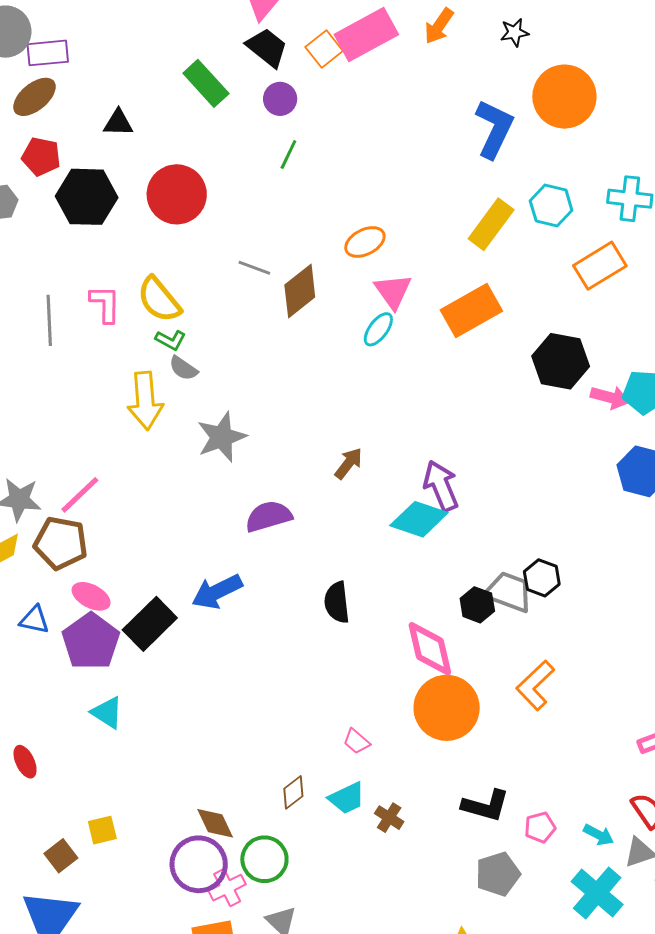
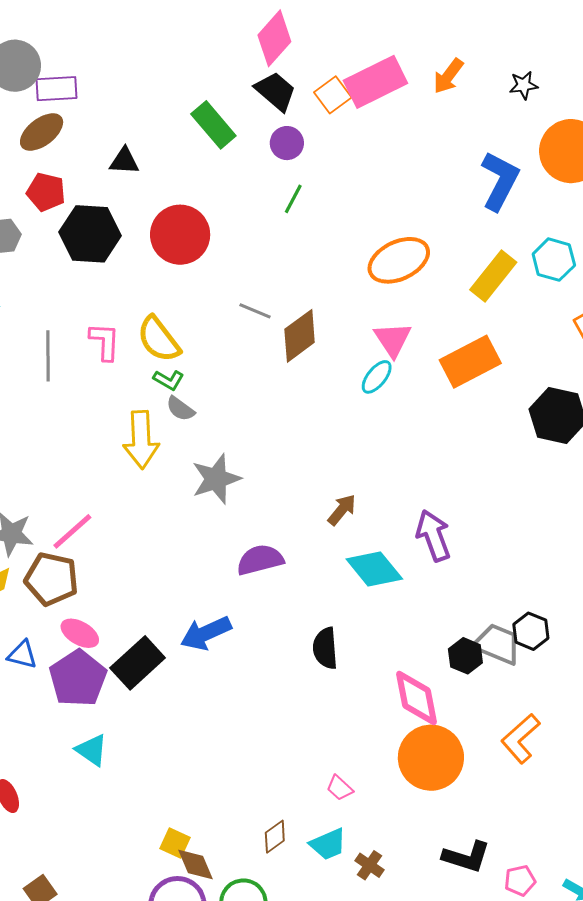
orange ellipse: (365, 242) -> (399, 260), moved, size x1.5
cyan diamond: (419, 519) -> (374, 569), moved, turned 30
yellow square: (102, 830) -> (175, 843), moved, turned 36

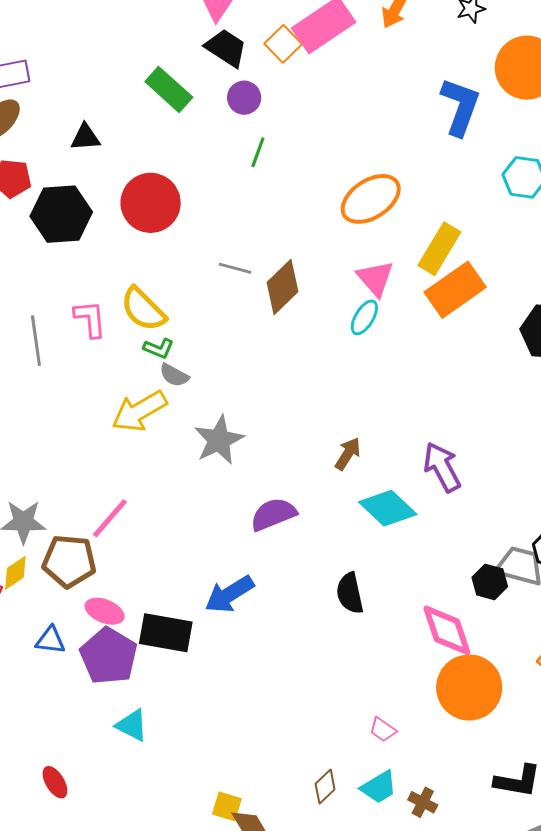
yellow rectangle: (493, 276) -> (439, 249), moved
yellow arrow: (141, 440) -> (139, 411), turned 70
pink line: (72, 531) -> (110, 518), moved
black rectangle: (138, 663) -> (166, 633), turned 60

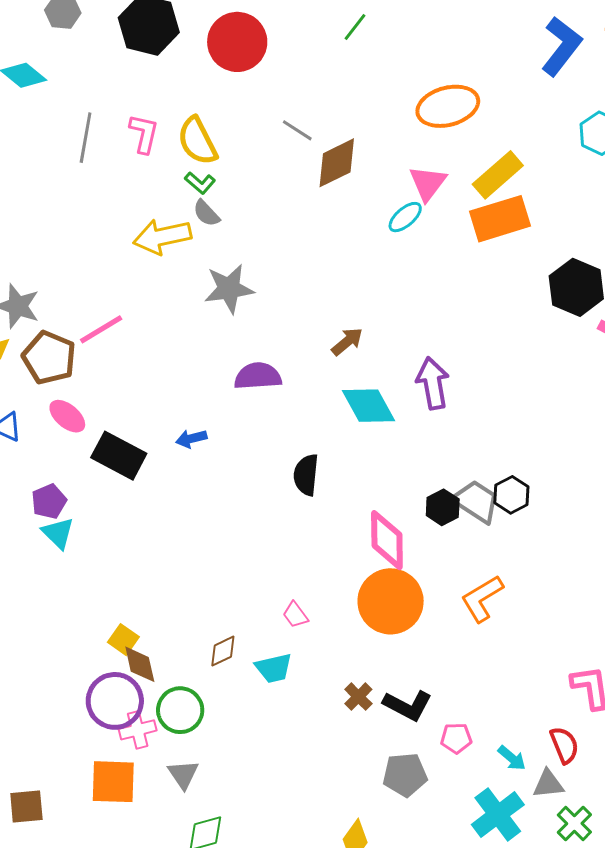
blue arrow: (229, 594) -> (191, 439), size x0.6
purple pentagon: (109, 656) -> (49, 501), moved, size x0.6
brown cross: (423, 802) -> (358, 697), moved

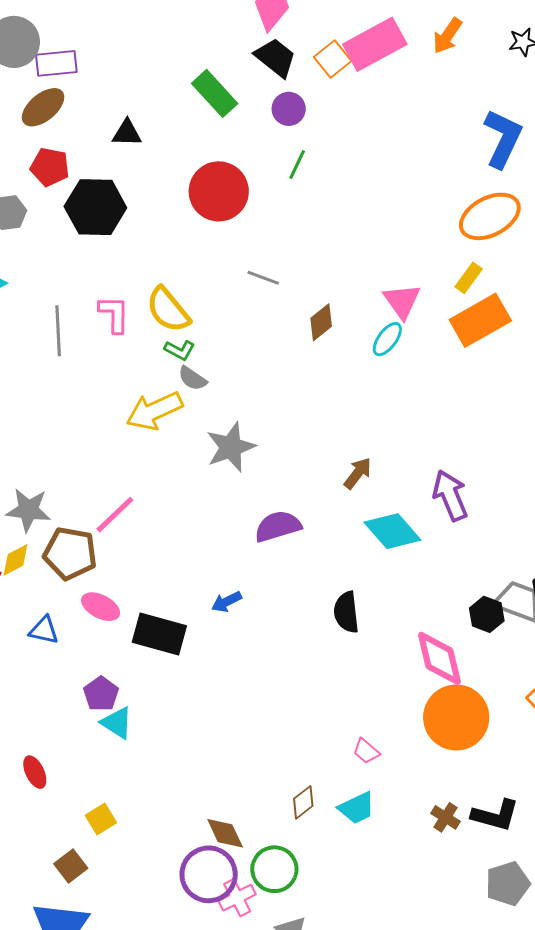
red circle: (237, 42) -> (219, 191), moved
orange ellipse: (448, 106) -> (490, 216), moved
brown diamond: (337, 163) -> (321, 322), moved, size x0.7
yellow rectangle: (498, 175) -> (469, 278), size x0.6
yellow square: (123, 640) -> (101, 819), moved, turned 36

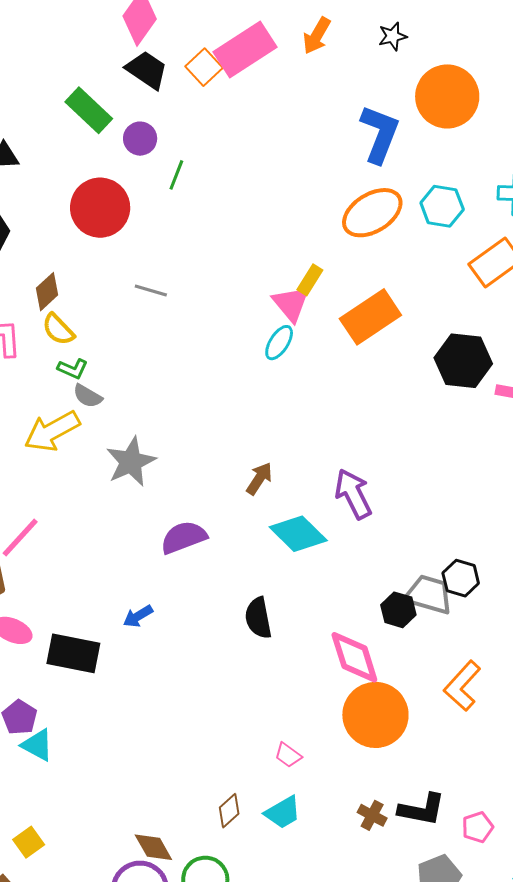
purple circle: (289, 109) -> (140, 139), moved
yellow rectangle: (469, 278) -> (310, 280), moved
yellow semicircle: (168, 310) -> (58, 329), size x0.7
brown diamond: (321, 322) -> (47, 292), moved

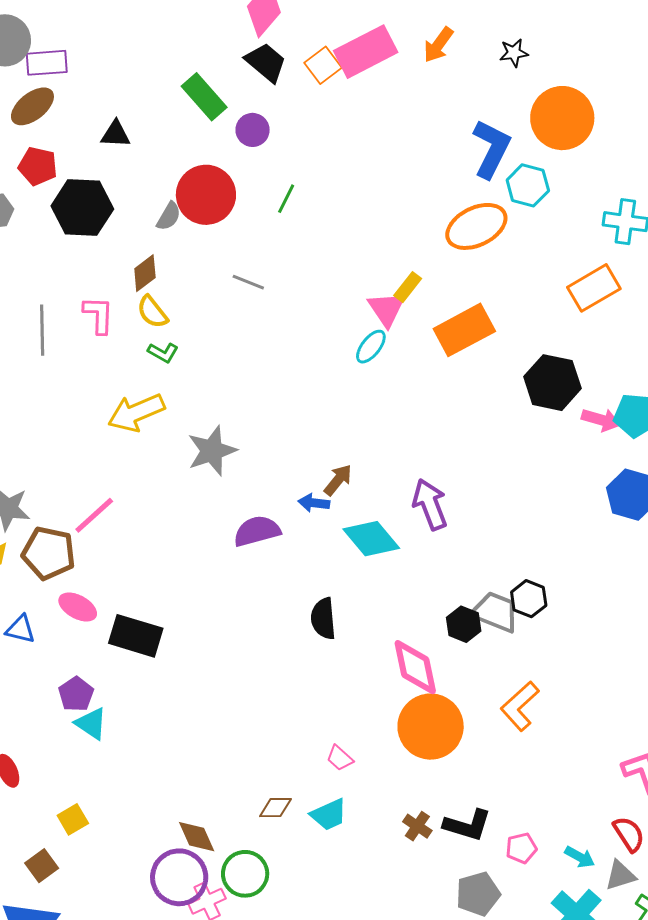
green line: (176, 175) -> (286, 199), moved
cyan hexagon: (442, 206) -> (528, 185), moved
gray semicircle: (88, 396) -> (169, 216), moved, turned -96
blue arrow: (138, 616) -> (314, 503), moved, turned 32
brown diamond: (229, 811) -> (276, 808), turned 36

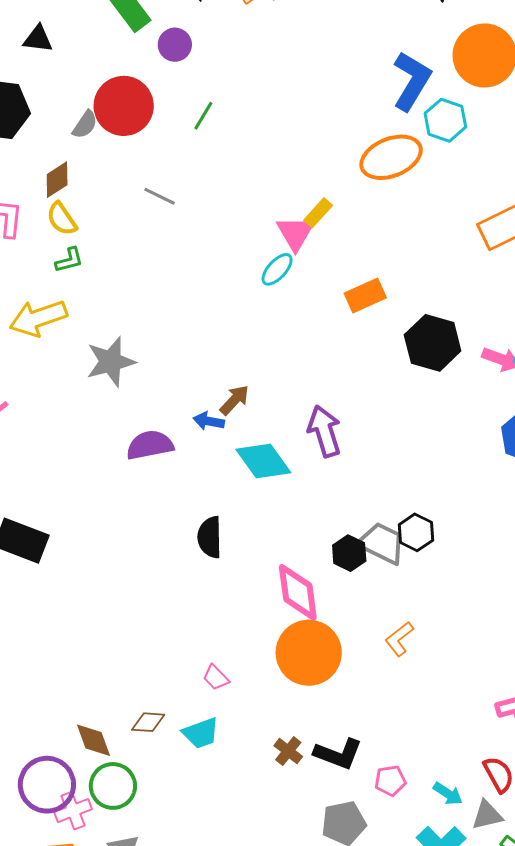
orange rectangle: (464, 330) -> (365, 295), moved, size x0.7
green L-shape: (163, 353) -> (69, 260), turned -48
black hexagon: (552, 383) -> (433, 343), moved
orange L-shape: (520, 706) -> (399, 639), size x0.7
brown diamond: (197, 837) -> (94, 740), moved

